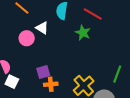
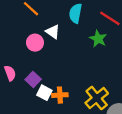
purple square: (43, 72) -> (33, 79), moved, turned -32
white square: (12, 82) -> (44, 93), moved

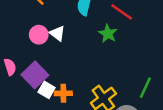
white triangle: (53, 32) -> (57, 33), moved
purple square: (33, 79) -> (35, 75), size x1.5

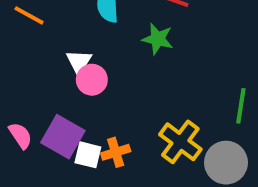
white triangle: (57, 33) -> (79, 62), turned 42
pink circle: (39, 35) -> (92, 80), moved

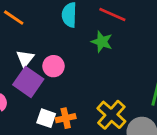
white triangle: (79, 62) -> (25, 58), moved
purple square: (63, 137) -> (28, 82), moved

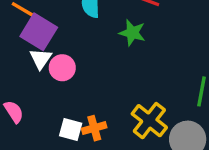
pink circle: (54, 66) -> (62, 68), moved
purple square: (28, 82) -> (39, 32), moved

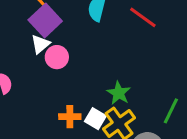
green star: (132, 33) -> (119, 93), moved
white square: (71, 130) -> (95, 119), moved

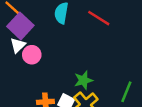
green star: (119, 93) -> (83, 80), turned 30

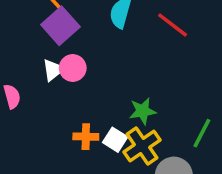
white triangle: (18, 45) -> (53, 70), moved

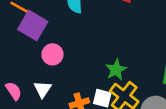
white triangle: (53, 70) -> (43, 89), moved

